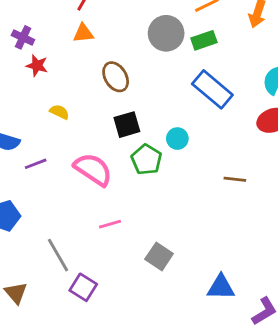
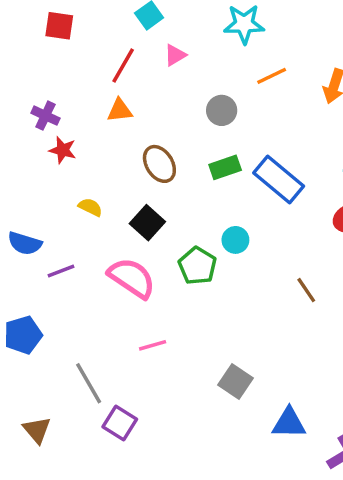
gray circle: (166, 33) -> (222, 110), size x0.7
green rectangle: (204, 40) -> (225, 167), moved
black square: (127, 125) -> (147, 223), moved, turned -32
brown line: (235, 179) -> (306, 290), turned 50
gray square: (159, 256) -> (235, 382), moved

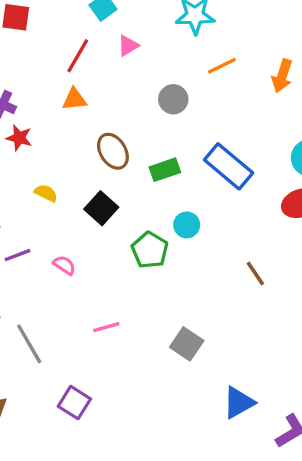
green rectangle: (225, 167) -> (165, 170), moved
pink semicircle: (132, 278) -> (64, 265), moved, size x0.5
gray square: (235, 382) -> (187, 344), moved
gray line: (89, 383) -> (29, 344), moved
blue triangle: (289, 423) -> (239, 403), turned -30

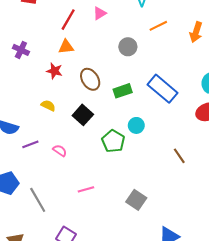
red star: (19, 138) -> (54, 71), moved

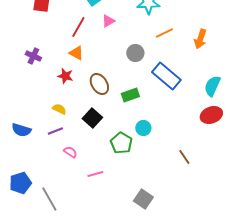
orange triangle: (66, 47) -> (76, 53), turned 35
blue rectangle: (162, 89) -> (166, 76), moved
purple line: (30, 144) -> (55, 131), moved
pink line: (86, 189) -> (95, 174), moved

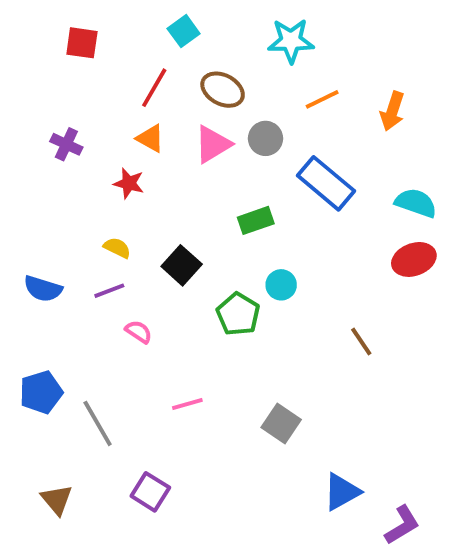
pink triangle: (108, 21) -> (213, 144), moved, size x1.5
brown ellipse: (99, 84) -> (223, 90), moved, turned -30
cyan semicircle: (212, 86) -> (416, 203), turned 85
pink line: (95, 174) -> (187, 404), moved

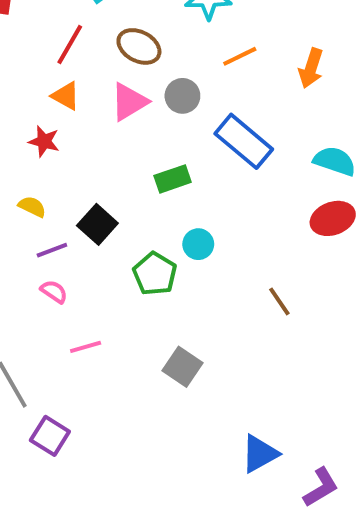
purple line: (109, 291) -> (52, 250), moved
pink line: (187, 404) -> (86, 347), moved
gray square: (281, 423) -> (182, 367), moved
purple square: (150, 492) -> (50, 436), moved

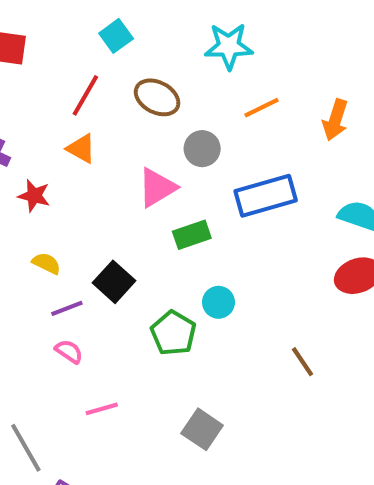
pink triangle: (129, 102) -> (157, 188), moved
red star: (44, 141) -> (34, 196), moved
blue rectangle: (244, 141) -> (266, 196), turned -56

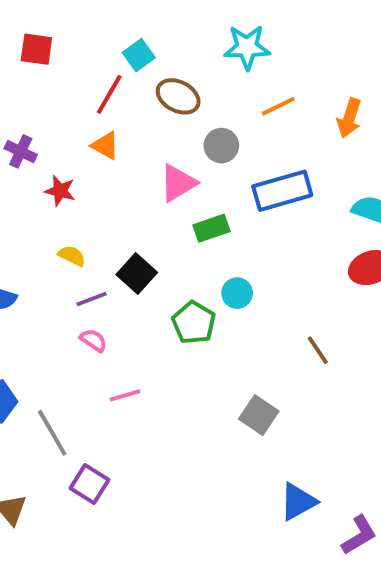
cyan square: (116, 36) -> (139, 55), moved
gray square: (202, 429) -> (259, 415), moved

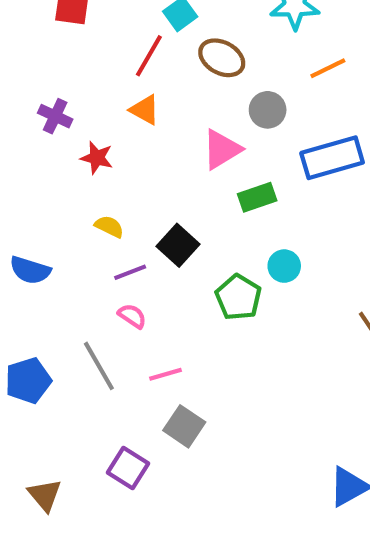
gray square: (259, 415) -> (184, 426), moved
gray line: (52, 433) -> (99, 366), moved

